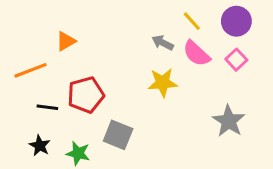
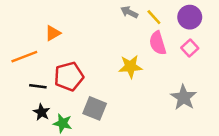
gray arrow: (163, 43) -> (129, 12), moved
pink semicircle: (196, 53) -> (158, 43), turned 30
black star: (40, 146) -> (42, 112), moved

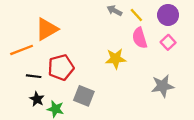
orange triangle: (53, 33) -> (47, 29), size x1.6
gray star: (184, 97) -> (163, 86), turned 30

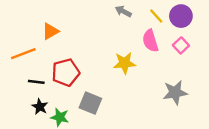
yellow line: (136, 15) -> (156, 16), moved
orange triangle: (47, 29) -> (50, 31), size x0.7

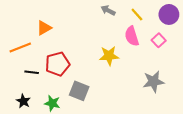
purple circle: (181, 16) -> (169, 14), moved
black star: (40, 107) -> (23, 101), moved

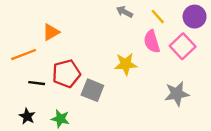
pink square: (159, 40) -> (183, 46), size x1.5
gray square: (79, 91) -> (92, 90), moved

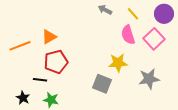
orange triangle: (51, 32) -> (49, 37), moved
yellow star: (126, 64) -> (118, 63), moved
black line: (37, 83) -> (40, 80), moved
gray square: (92, 90) -> (102, 84), moved

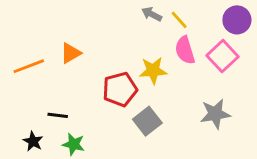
yellow line: (133, 14) -> (179, 20), moved
red pentagon: (56, 62) -> (120, 89), moved
yellow star: (118, 63) -> (153, 71), moved
gray square: (102, 84) -> (147, 121), turned 30

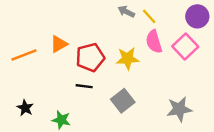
red pentagon: (120, 89) -> (90, 57), moved
gray star: (215, 114) -> (179, 109), moved
black line: (58, 115) -> (84, 86), moved
black star: (33, 141) -> (25, 108), moved

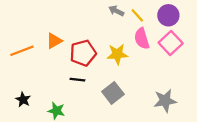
purple circle: (197, 16) -> (168, 15), moved

